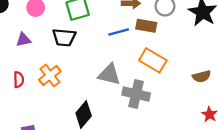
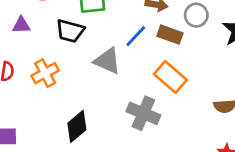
blue line: (119, 32) -> (136, 36), turned -42
gray triangle: (109, 75) -> (107, 61), moved

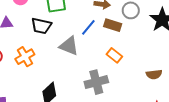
orange rectangle: (170, 77) -> (114, 55), size x0.7
gray cross: (143, 113) -> (96, 82), turned -35

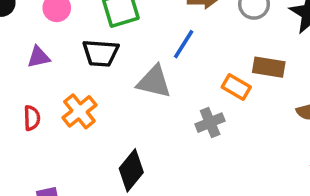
brown rectangle: (113, 25) -> (269, 67), moved
gray cross: (96, 82) -> (210, 123), moved, size x0.7

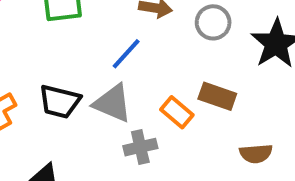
black trapezoid: (101, 53) -> (60, 102), moved
gray triangle: (154, 82) -> (113, 103), moved

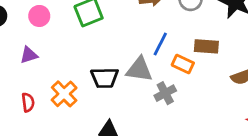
blue line: (126, 54) -> (160, 44), moved

